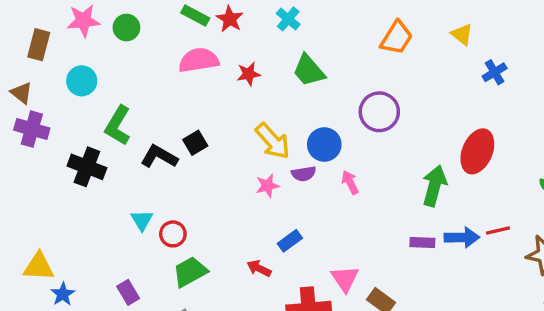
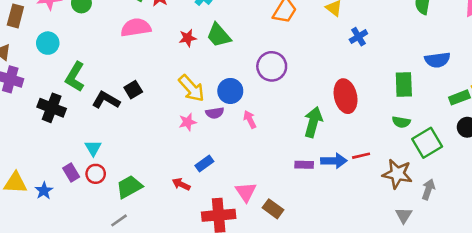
red star: (249, 74) -> (188, 38), moved
red ellipse: (477, 151) -> (346, 96), turned -36
red circle: (173, 234) -> (96, 174), moved
purple rectangle: (128, 292) -> (71, 173), moved
blue star: (63, 294) -> (44, 191), moved

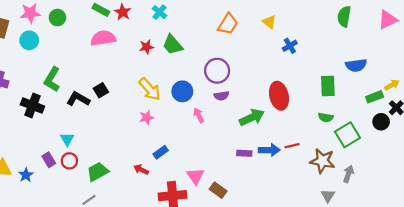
cyan circle: (48, 43) -> (29, 40), moved
purple semicircle: (215, 113) -> (221, 96), moved
green arrow: (313, 122) -> (252, 117), turned 50

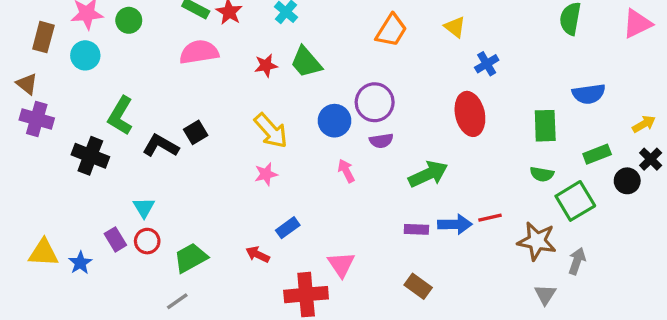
blue circle: (182, 91) -> (334, 121), moved
red ellipse: (279, 96) -> (470, 114), moved
green rectangle: (375, 97) -> (597, 154), moved
brown rectangle: (218, 190) -> (418, 286), moved

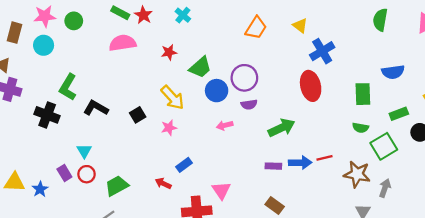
green trapezoid: (306, 62) -> (200, 67), moved, turned -90
blue cross: (487, 64) -> (322, 51), size x1.5
black square: (196, 132) -> (138, 115), moved
pink arrow: (346, 171) -> (225, 125), turned -77

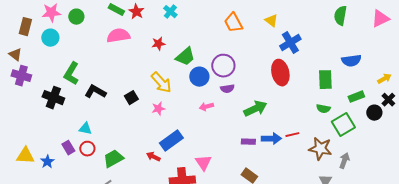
orange trapezoid: (256, 28) -> (233, 23), turned 120
cyan triangle: (84, 151) -> (85, 129), turned -48
blue rectangle: (184, 165) -> (171, 141), size x1.6

